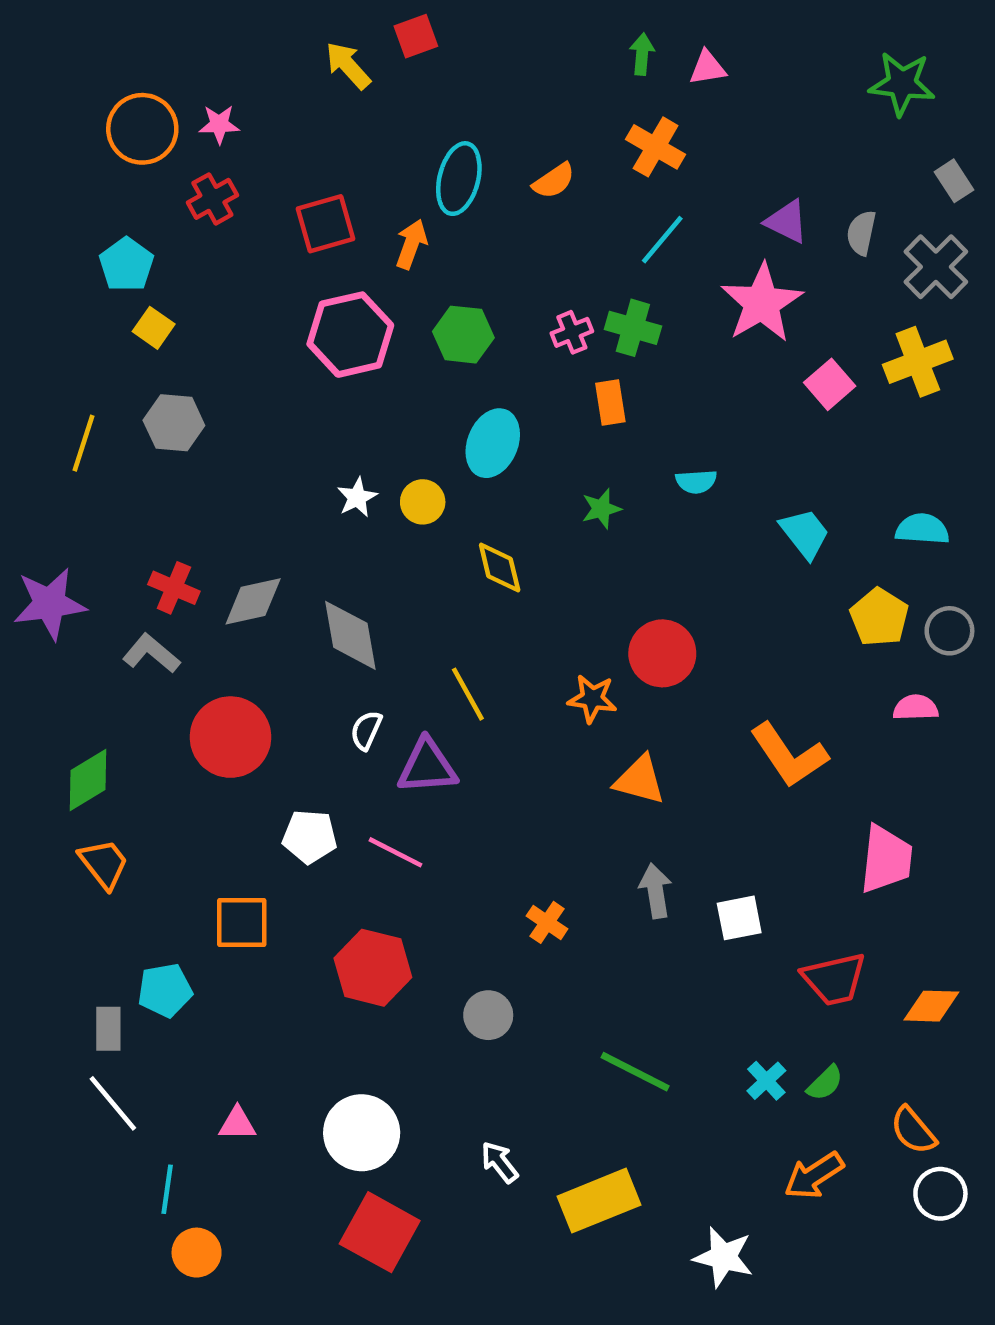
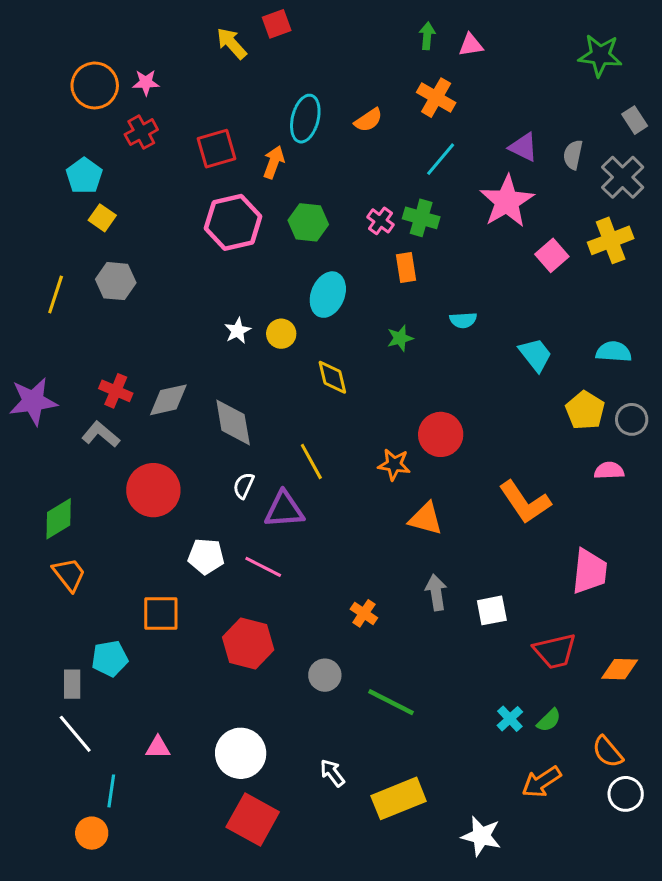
pink cross: (572, 332) -> (380, 221), turned -32
green line: (635, 1072) -> (391, 702), moved
orange circle: (197, 1253) -> (92, 833), moved

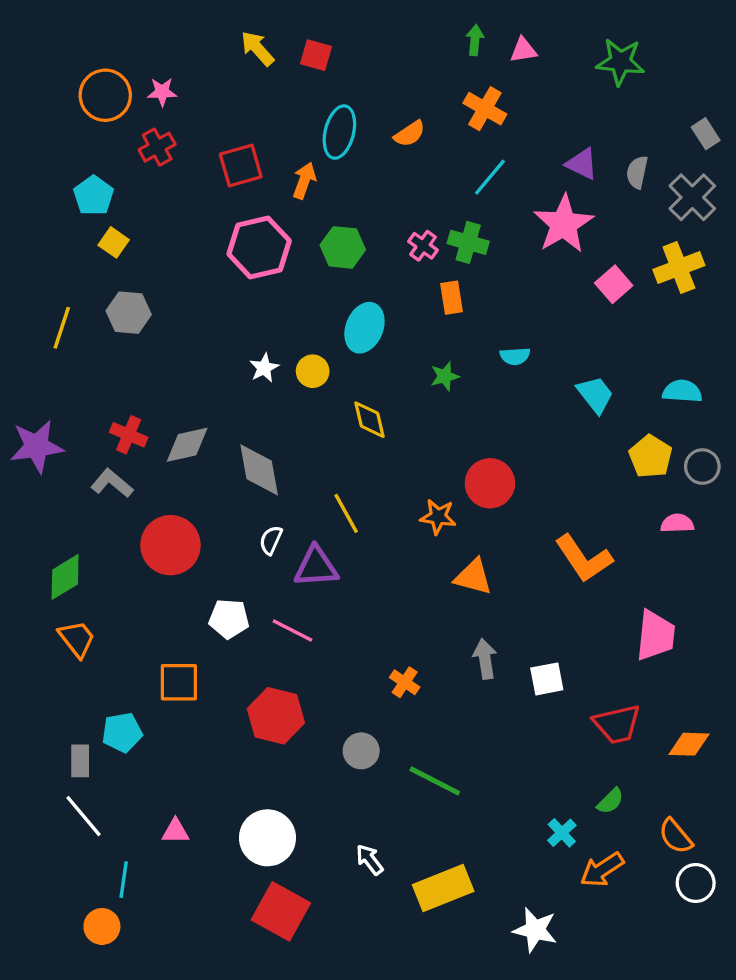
red square: (277, 24) -> (316, 55), moved, turned 36
green star: (600, 55) -> (620, 62), moved
cyan cross: (510, 719) -> (562, 833), moved

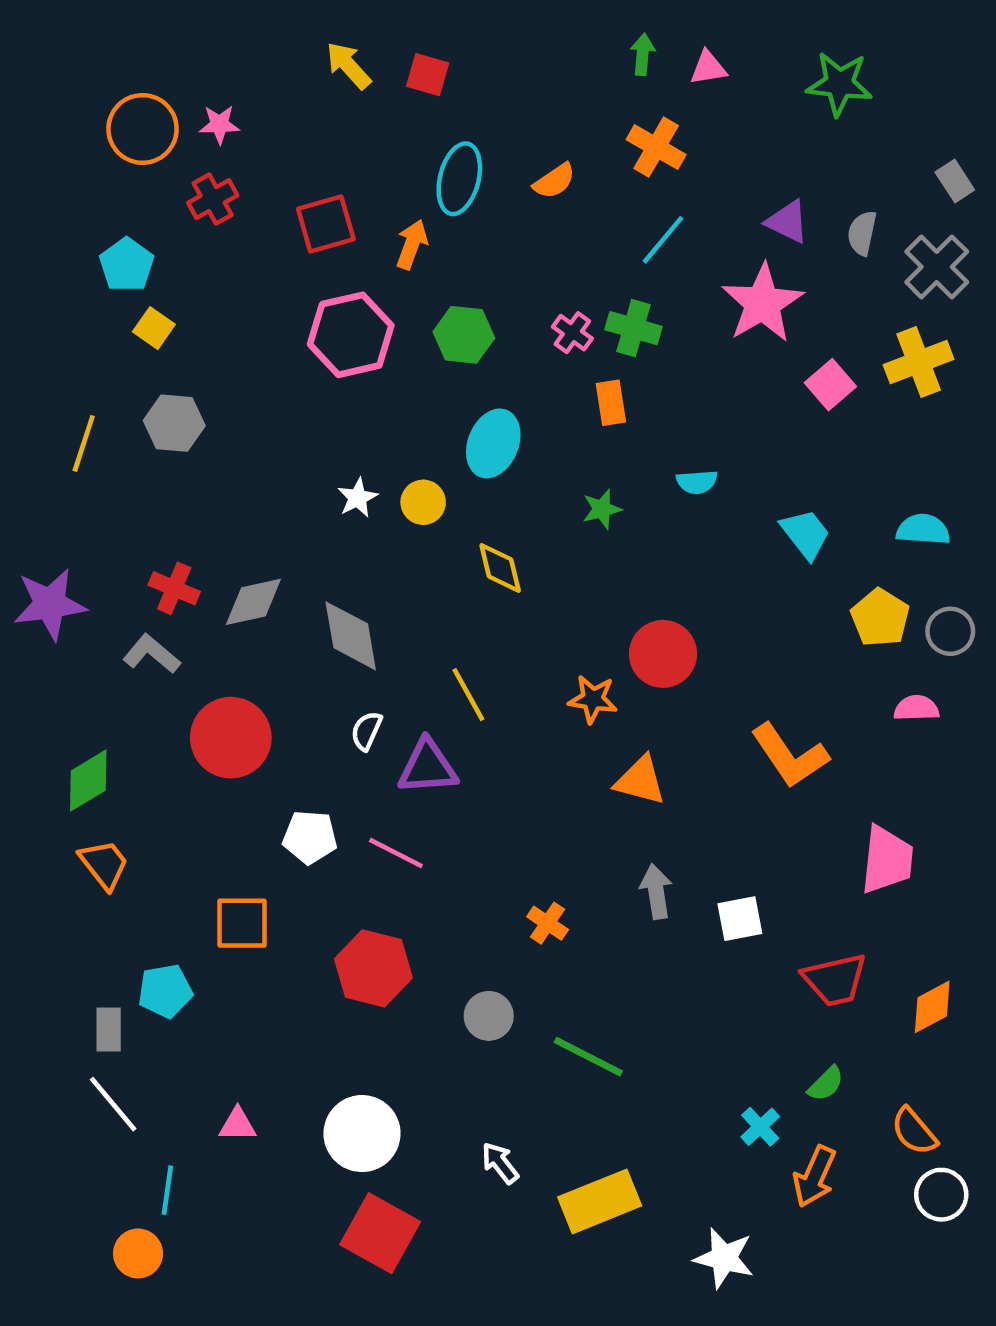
orange diamond: (689, 744) -> (932, 1007), turned -30
orange arrow: (602, 870) -> (815, 1177), turned -33

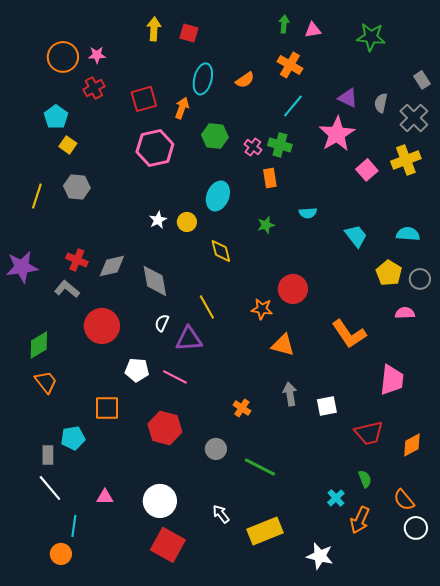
yellow arrow: (348, 66) -> (154, 29), turned 45
green hexagon: (464, 335) -> (215, 136), moved
green semicircle: (826, 1084) -> (365, 479), turned -66

